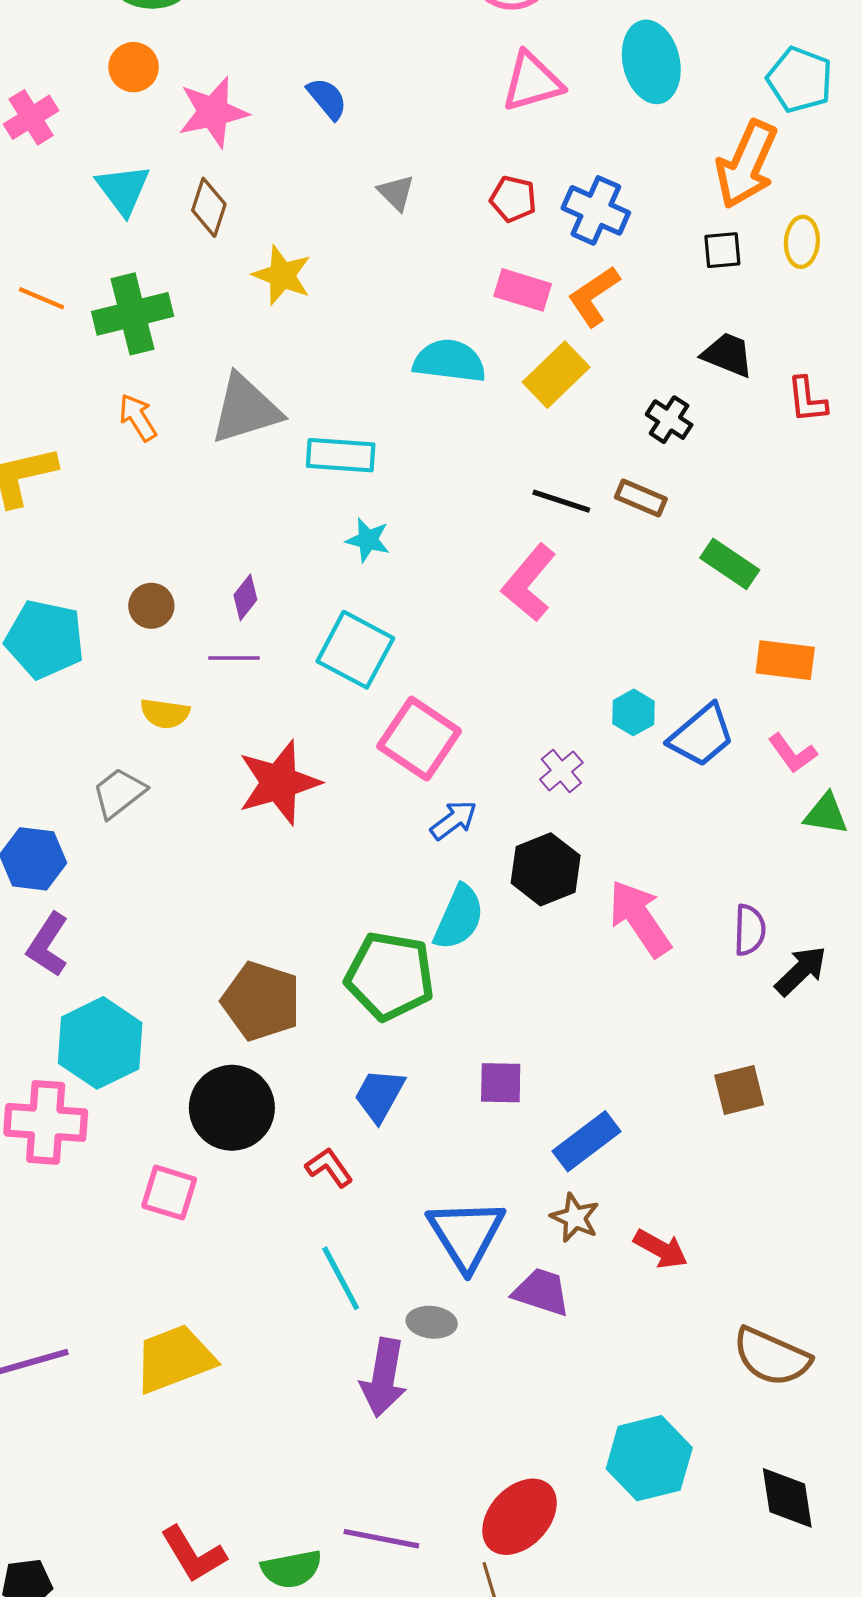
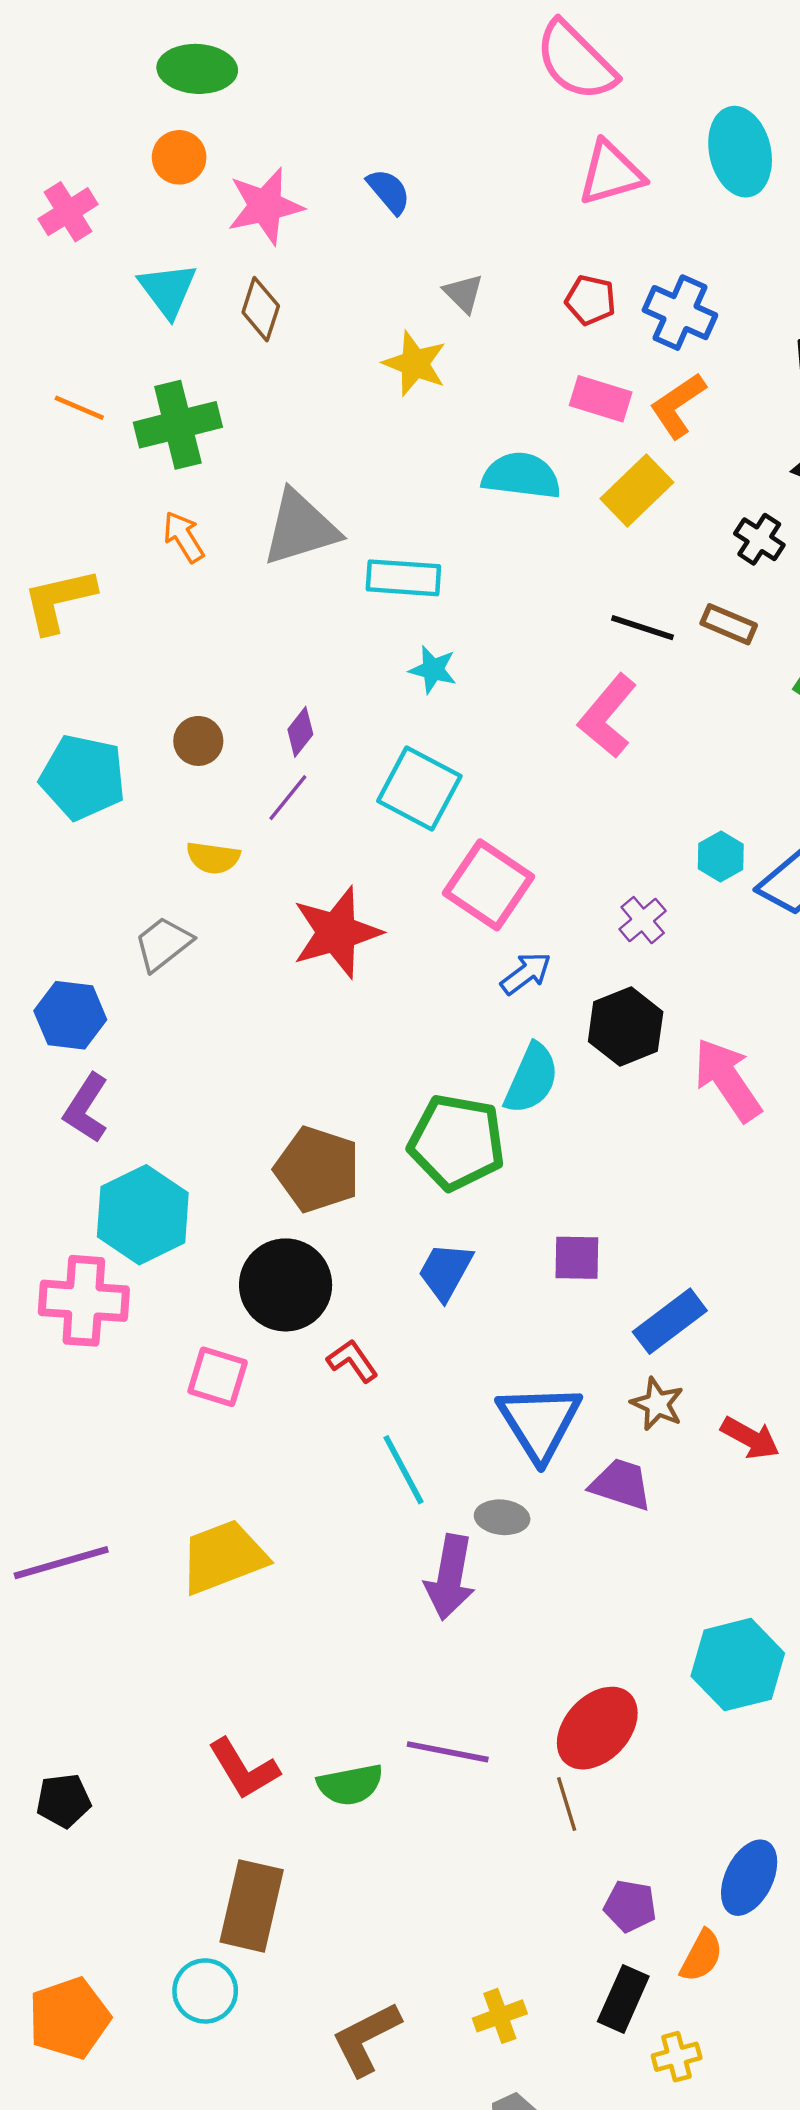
yellow star: (282, 275) -> (415, 364), moved
purple line: (234, 658) -> (288, 798), turned -51
red L-shape: (329, 1167) -> (352, 1361), moved

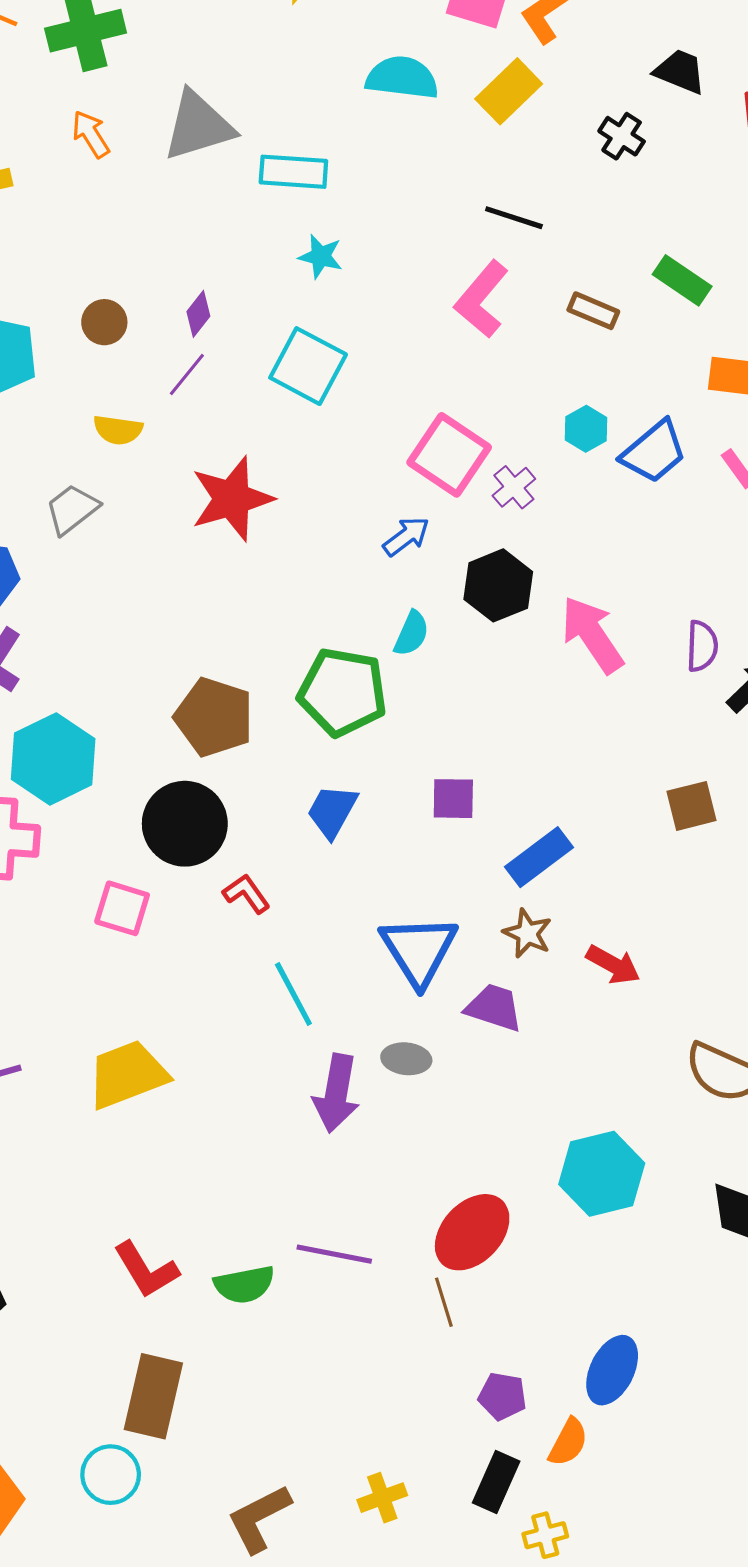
brown rectangle: (729, 624) -> (593, 311), moved
pink square: (488, 885) -> (449, 455), moved
cyan semicircle: (532, 1079) -> (412, 634), size x0.7
gray ellipse: (502, 1517) -> (406, 1059), moved

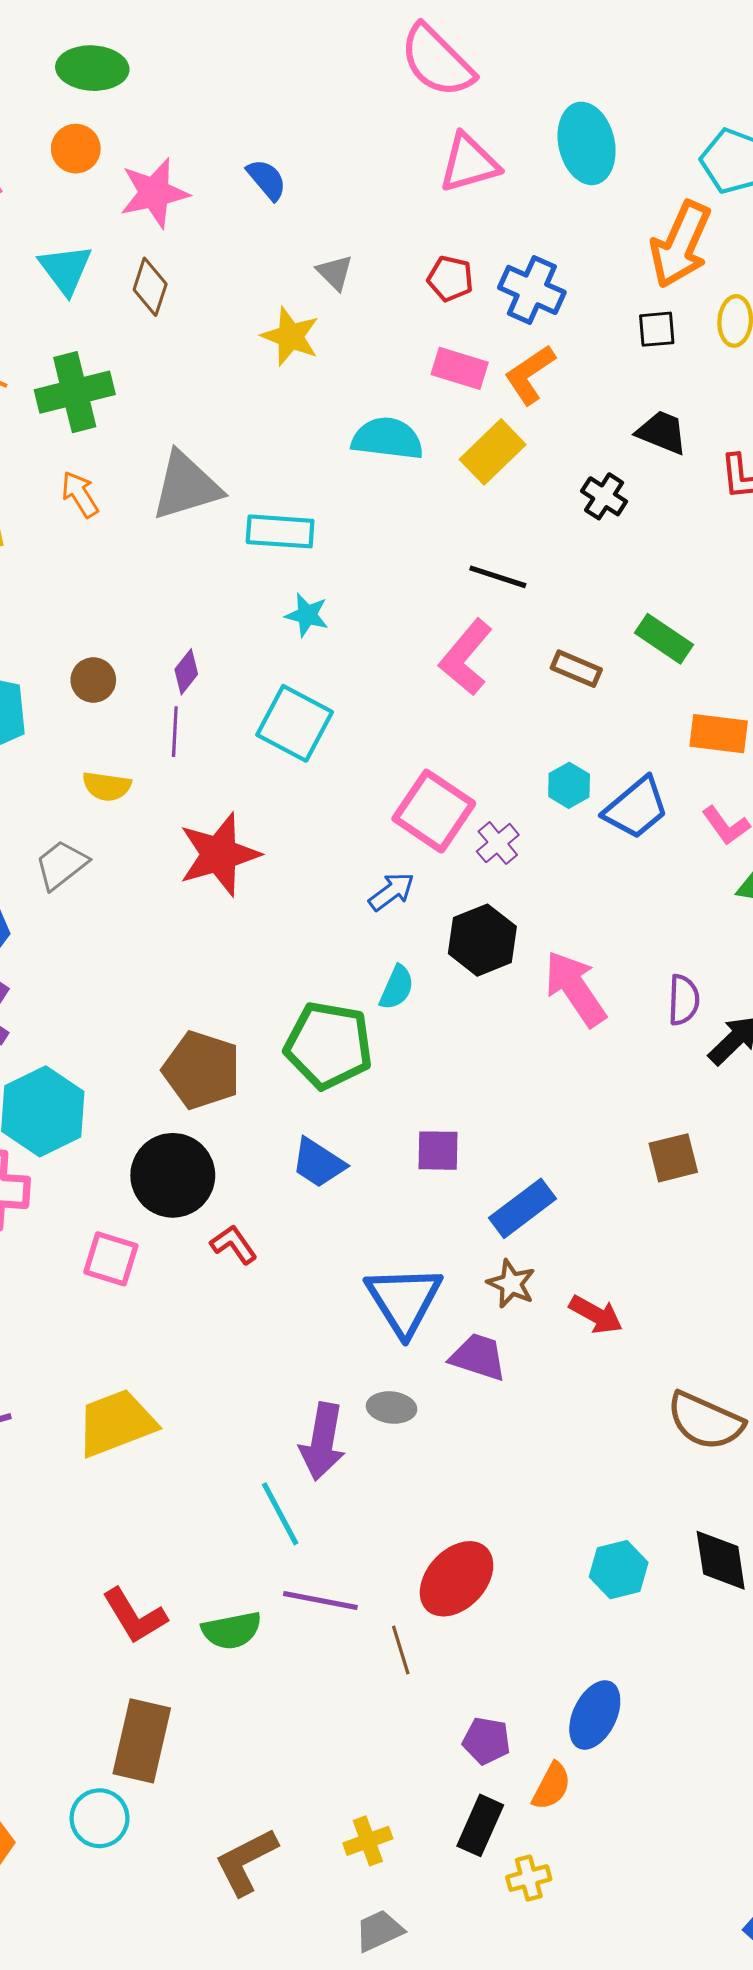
purple line: (187, 374) -> (175, 732), turned -36
blue trapezoid: (332, 811) -> (318, 1163), turned -86
cyan line: (293, 994) -> (280, 1514), moved
cyan hexagon: (602, 1174) -> (619, 1570), moved, size x0.7
brown line: (444, 1302) -> (401, 1650), moved

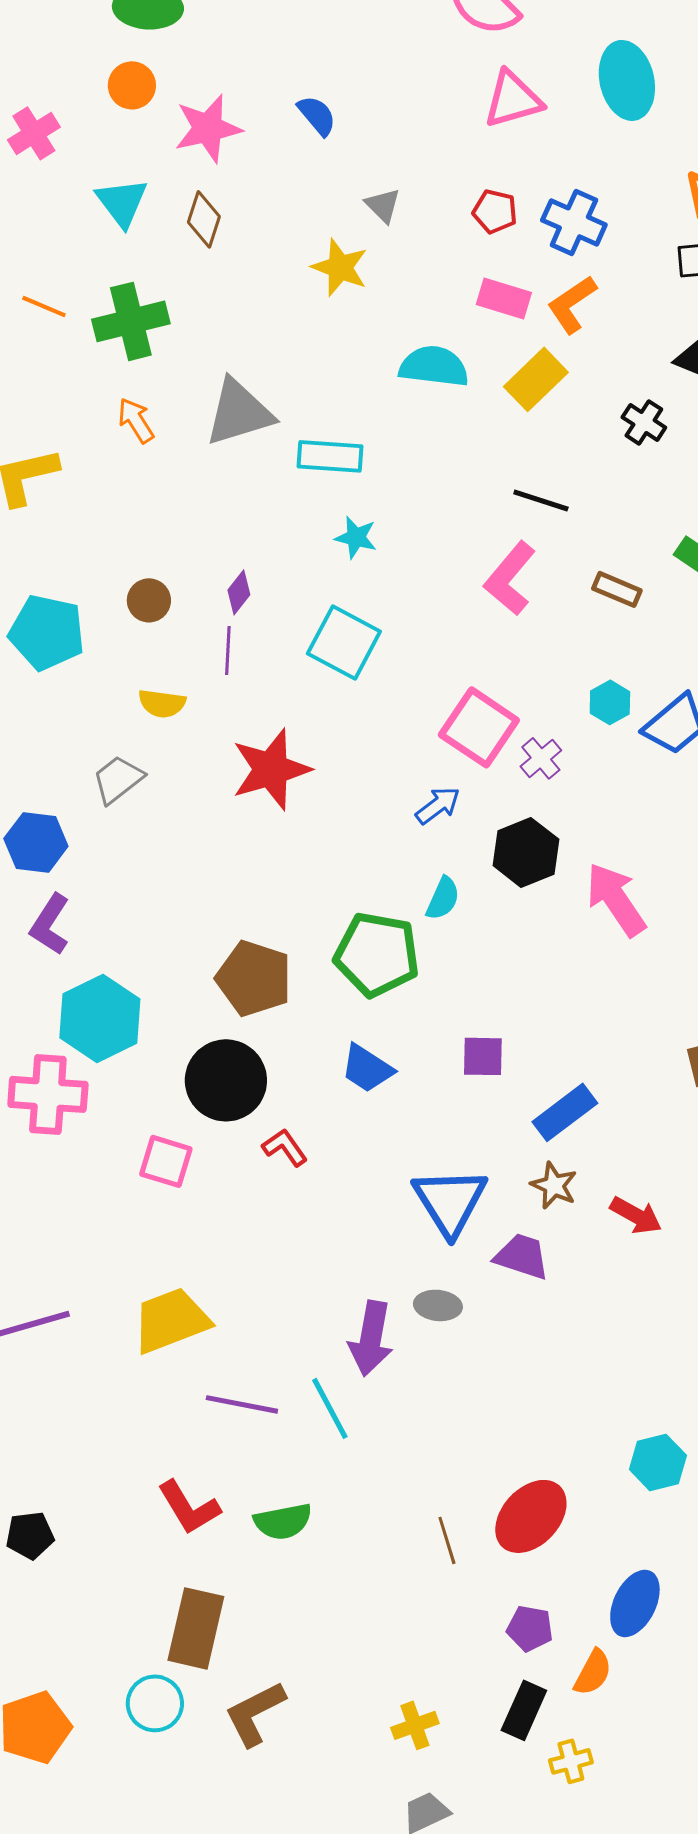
red ellipse: (457, 1579) -> (531, 1516), moved
purple line: (320, 1600) -> (242, 1404), moved
brown L-shape: (246, 1862) -> (255, 1713), moved

